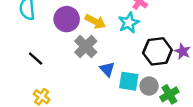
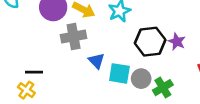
gray cross: (86, 47) -> (74, 37), turned 35
black line: (36, 59) -> (34, 72), moved, turned -42

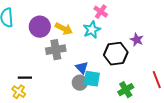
purple star: (177, 42) -> (137, 40), moved
blue triangle: (97, 61) -> (82, 68), moved
gray circle: (141, 79) -> (80, 83), moved

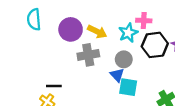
pink cross: (101, 12) -> (144, 21), moved, turned -32
black hexagon: (116, 54) -> (155, 45), moved
gray circle: (80, 83) -> (124, 59), moved

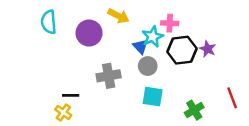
yellow arrow: (97, 32) -> (118, 16), moved
gray cross: (88, 55) -> (109, 76), moved
blue triangle: (117, 75) -> (140, 46), moved

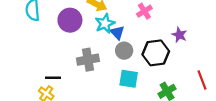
pink cross: (170, 23) -> (144, 11), turned -35
cyan star: (153, 37) -> (105, 24), moved
black hexagon: (182, 50) -> (156, 53), moved

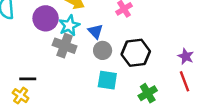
cyan star: (105, 24) -> (69, 25), moved
purple star: (179, 35) -> (186, 56), moved
gray cross: (88, 60) -> (65, 46), moved, turned 30

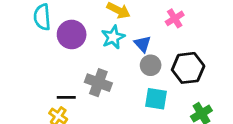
purple circle: (46, 18) -> (72, 34), moved
gray cross: (65, 46) -> (98, 83), moved

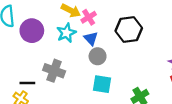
pink cross: (175, 18) -> (89, 17), moved
black hexagon: (188, 68) -> (129, 30), moved

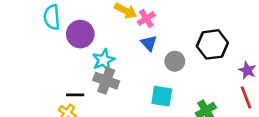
black hexagon: (129, 30) -> (212, 44), moved
cyan star: (66, 33) -> (104, 60), moved
gray circle: (98, 56) -> (175, 61), moved

